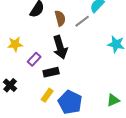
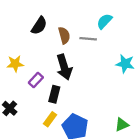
gray line: (82, 21) -> (88, 39), turned 42
black rectangle: (51, 72) -> (54, 94), turned -63

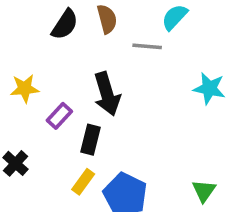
brown semicircle: (64, 35) -> (107, 19), moved
green triangle: (122, 125) -> (204, 191), turned -32

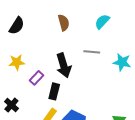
black semicircle: (65, 24) -> (17, 26), moved
gray line: (147, 46) -> (92, 52), moved

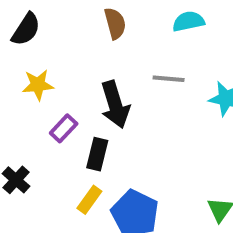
cyan semicircle: (102, 22) -> (188, 21), turned 35
yellow star: (17, 62) -> (38, 85), moved

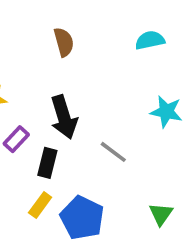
cyan semicircle: (188, 21) -> (150, 40), moved
gray line: (169, 79) -> (113, 152), moved, turned 32

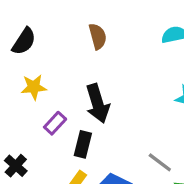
gray line: (113, 152) -> (160, 162), moved

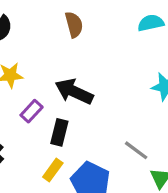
black arrow: (98, 103) -> (74, 92), turned 132

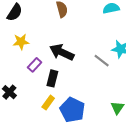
gray line: (136, 150) -> (102, 61), moved

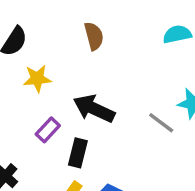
yellow star: (21, 42) -> (37, 79), moved

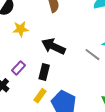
purple rectangle: (48, 130) -> (18, 68), moved

